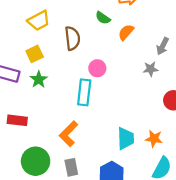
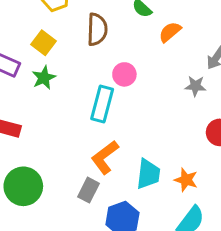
yellow square: (35, 54) -> (44, 43), turned -36
orange L-shape: (69, 134) -> (105, 157), moved
gray rectangle: (71, 167) -> (88, 190), moved, turned 30

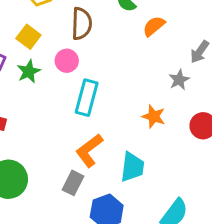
pink circle: (124, 74) -> (67, 61), moved
gray star: (195, 86) -> (179, 80), turned -30
orange star: (186, 180) -> (154, 117), moved

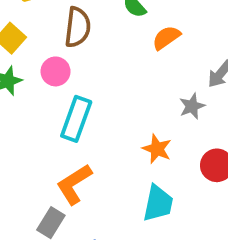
cyan trapezoid: (132, 167) -> (158, 203), moved

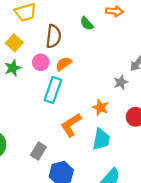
orange semicircle: (166, 38) -> (64, 64), moved
orange L-shape: (74, 184) -> (71, 125), moved

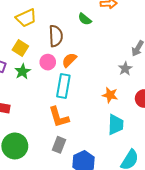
orange L-shape: (71, 125) -> (59, 117), moved, turned -65

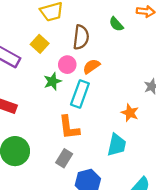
green star: (23, 72) -> (52, 81), moved
cyan trapezoid: (116, 125) -> (117, 145), moved

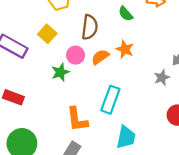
cyan rectangle: (80, 94) -> (110, 100), moved
orange star: (130, 113) -> (125, 49), moved

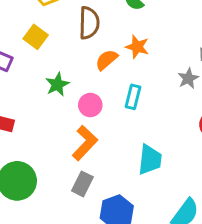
pink circle: (76, 55) -> (90, 105), moved
cyan rectangle: (110, 100) -> (133, 97), moved, size x0.7
orange L-shape: (77, 119) -> (85, 143), turned -124

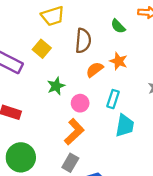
cyan trapezoid: (150, 160) -> (125, 126), moved

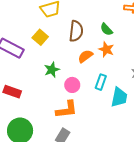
green semicircle: (118, 26) -> (106, 29), moved
cyan trapezoid: (125, 126) -> (119, 97), moved
orange L-shape: (74, 132) -> (67, 110), turned 35

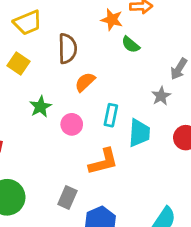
green semicircle: (106, 29) -> (131, 45), moved
orange star: (106, 49) -> (112, 20), moved
orange L-shape: (67, 110) -> (103, 162), moved

